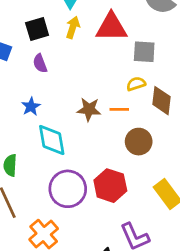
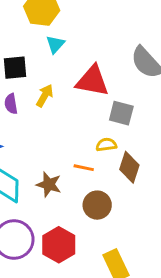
yellow arrow: (73, 27) -> (45, 96), moved
brown star: (89, 109) -> (49, 184), moved

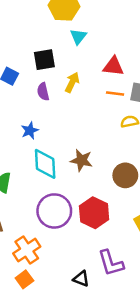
red triangle: (92, 81) -> (113, 66), size x0.7
orange line: (84, 168) -> (115, 93), moved

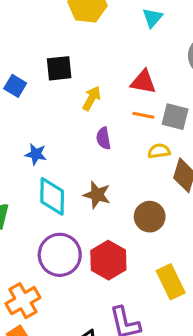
cyan triangle: (78, 37) -> (152, 18), moved
purple semicircle: (43, 92) -> (103, 138), moved
blue star: (30, 131) -> (36, 154), turned 30

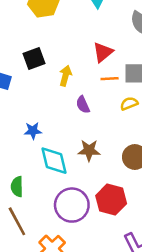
red triangle: (143, 82) -> (103, 52), turned -35

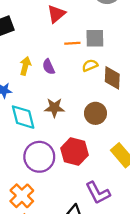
red triangle: (103, 52) -> (56, 14), moved
yellow arrow: (65, 76) -> (25, 66), moved

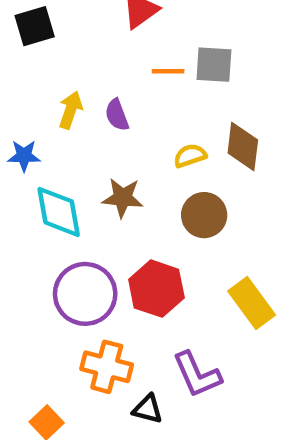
yellow semicircle: (90, 65) -> (190, 156), moved
orange cross: (22, 196) -> (107, 367), moved, turned -35

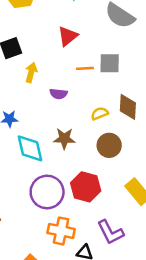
yellow arrow: (70, 110) -> (31, 73), moved
purple semicircle: (117, 115) -> (59, 94), turned -60

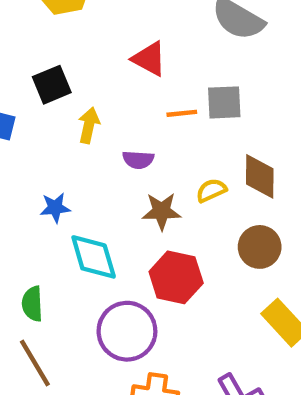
red triangle: (68, 36) -> (149, 59), turned -50
brown star: (64, 139) -> (162, 211), moved
brown circle: (109, 145) -> (260, 247), moved
red hexagon: (86, 187) -> (176, 277), moved

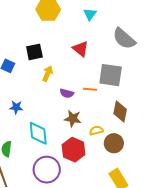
gray square: (224, 102) -> (111, 75), size x1.4
orange line: (182, 113) -> (90, 89), moved
yellow semicircle: (211, 190) -> (96, 131), moved
blue star: (55, 208) -> (16, 107), moved

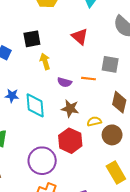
yellow arrow: (48, 74) -> (45, 61), turned -42
gray square: (111, 75) -> (110, 64), size x0.7
cyan diamond: (38, 133) -> (35, 105), moved

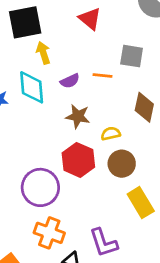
black square: (32, 39) -> (25, 22), size x1.4
purple semicircle: (64, 82) -> (70, 81), turned -40
cyan diamond: (35, 105) -> (32, 87), moved
brown circle: (112, 135) -> (122, 164), moved

